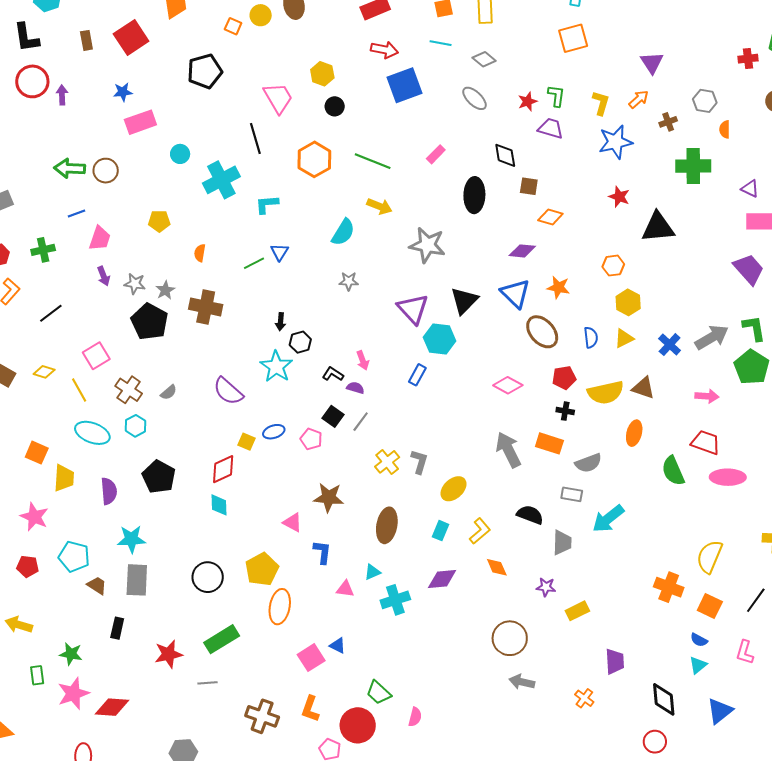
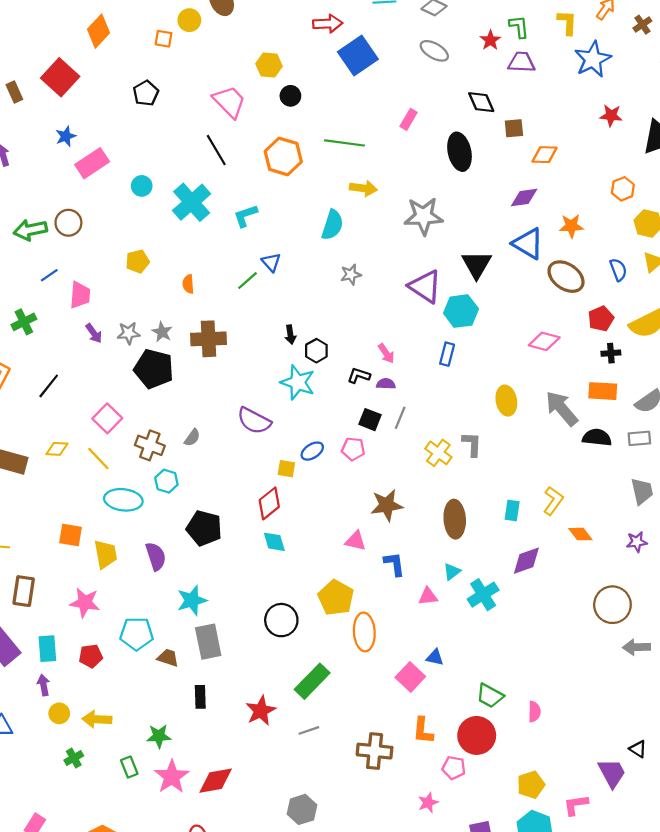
black pentagon: (205, 71) -> (146, 93), size x0.7
yellow ellipse: (454, 489) -> (506, 401), moved, turned -44
black semicircle: (530, 515) -> (597, 437), moved

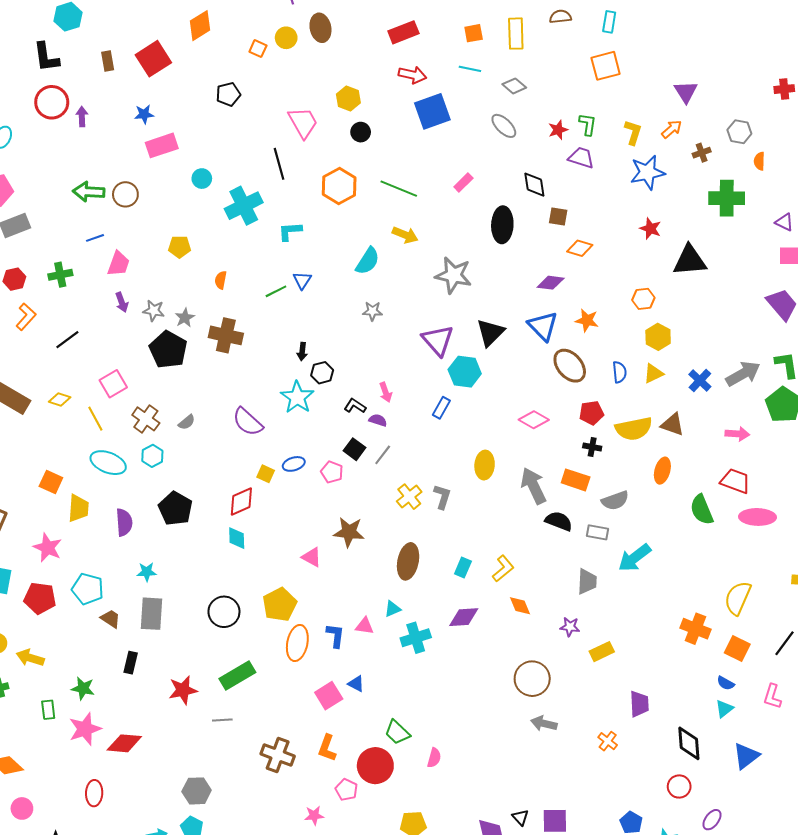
blue L-shape: (394, 564) -> (335, 636), moved
cyan star: (192, 600) -> (147, 572), size x0.7
red pentagon: (91, 656) -> (40, 598), size x1.4

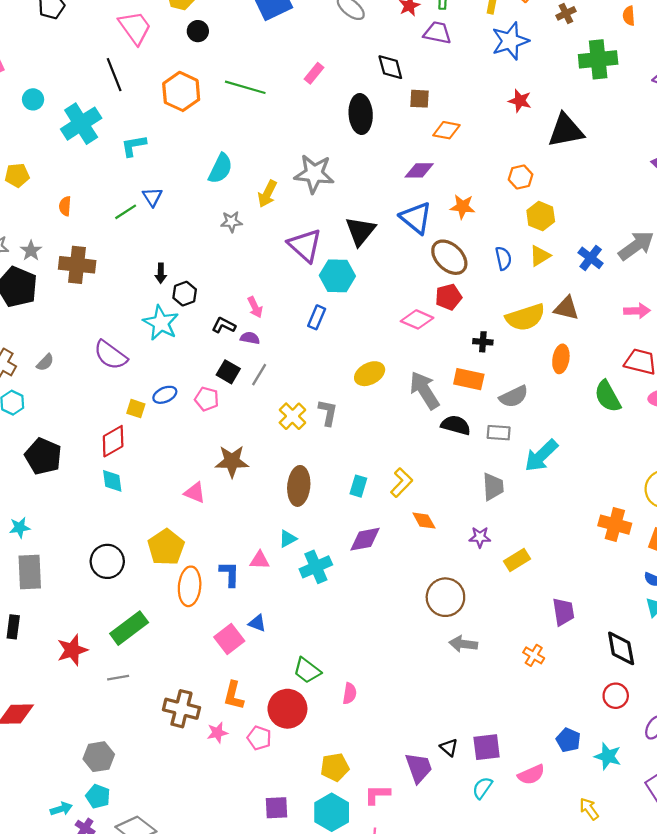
yellow arrow: (405, 235) -> (267, 194), moved, turned 100
red pentagon: (591, 413) -> (448, 297), moved
yellow ellipse: (485, 465) -> (370, 374), turned 64
pink star: (314, 815) -> (217, 733), moved

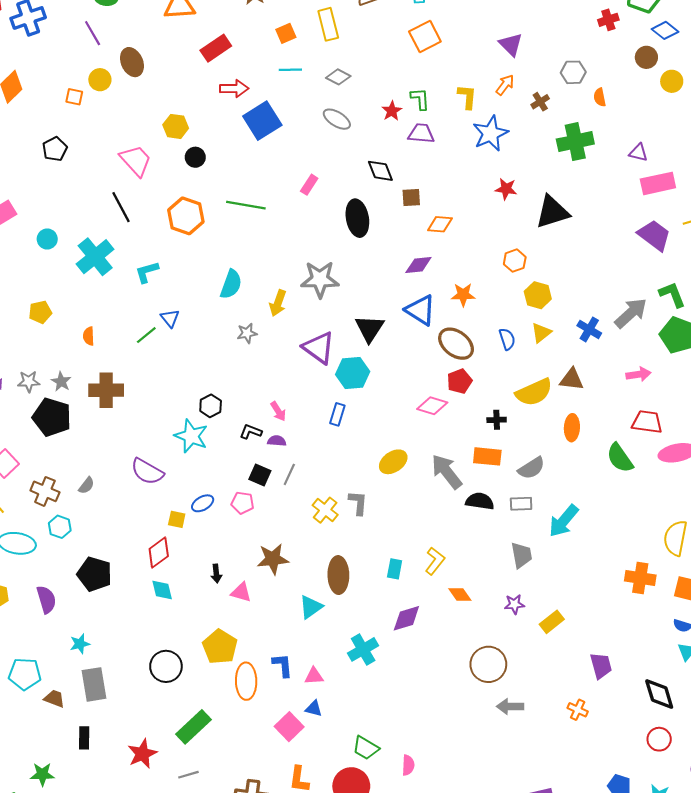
black arrow: (161, 273) -> (216, 574), moved
cyan triangle: (288, 539) -> (311, 607), moved, size x1.4
pink triangle: (260, 560) -> (314, 676), moved

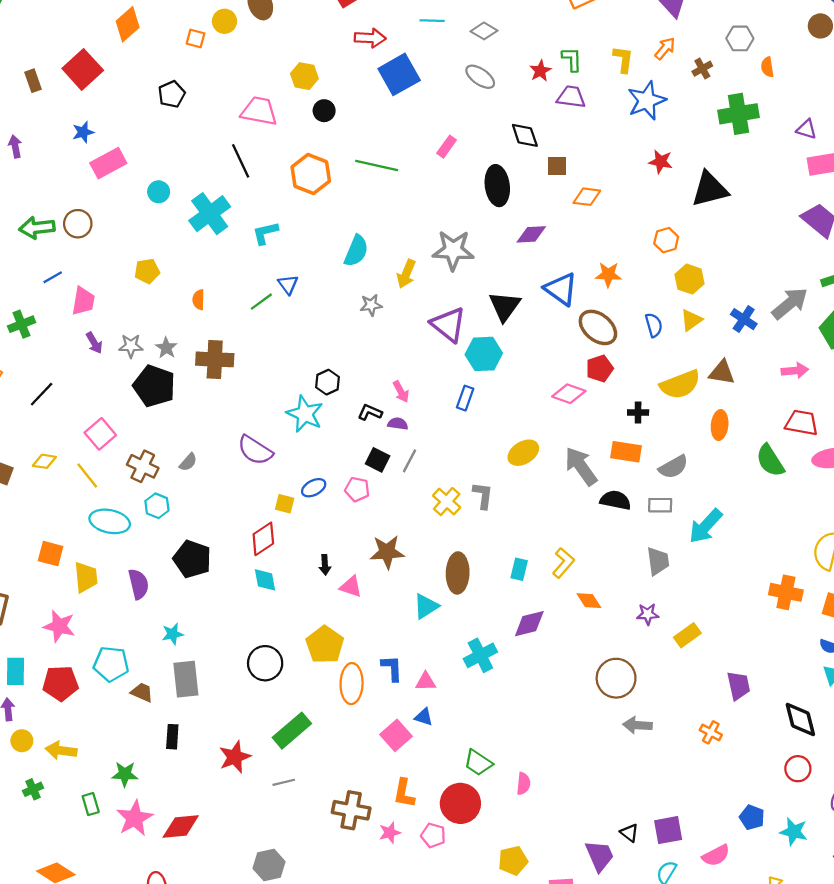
pink trapezoid: (136, 161) -> (259, 111), turned -40
purple diamond: (418, 265) -> (531, 234), moved

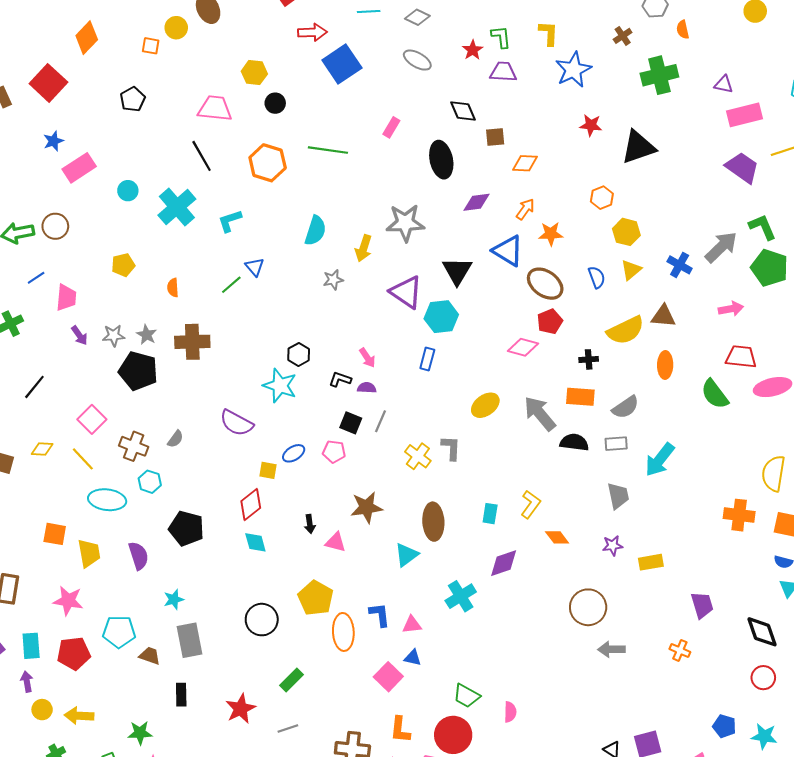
orange arrow: (665, 48) -> (525, 209), moved
yellow rectangle: (687, 635) -> (651, 562), turned 30
green rectangle: (292, 731) -> (292, 680), size x0.7

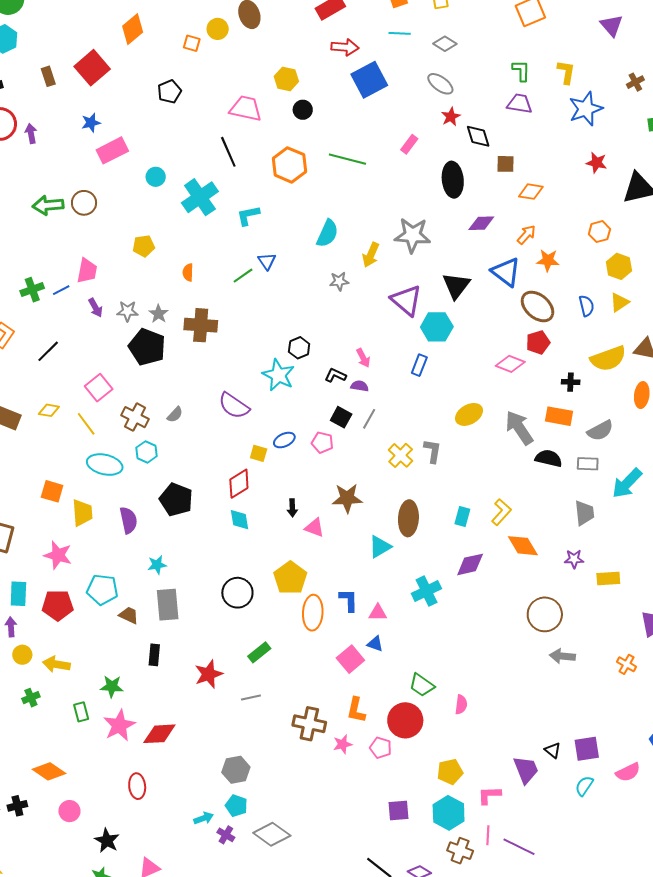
red star: (473, 50) -> (451, 117), moved
blue line: (36, 278) -> (61, 290), moved
orange diamond: (557, 537) -> (523, 546), size x1.4

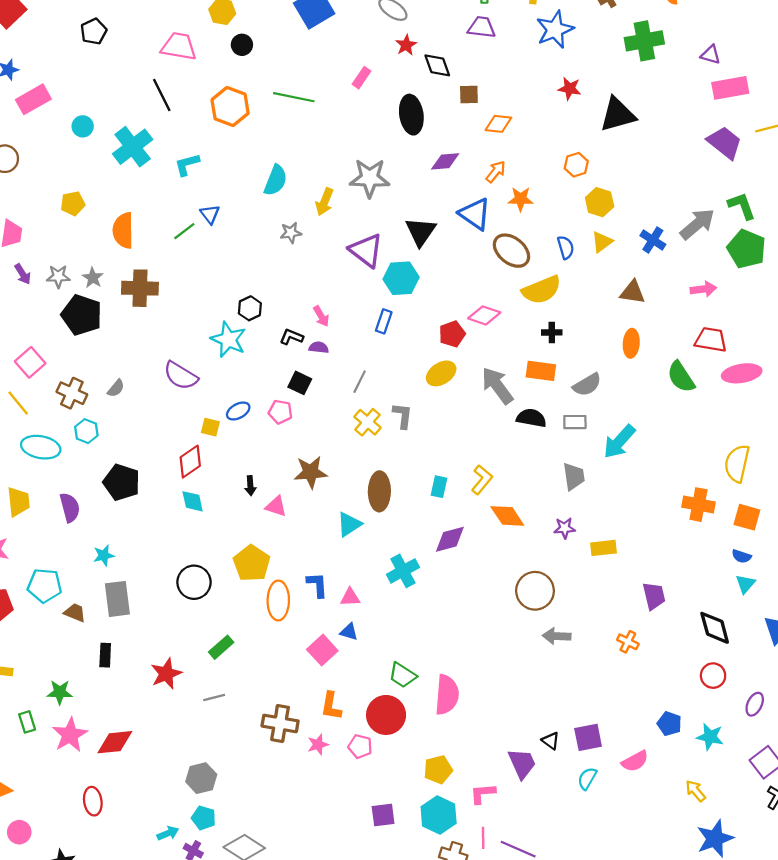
orange semicircle: (188, 272) -> (123, 230), size x1.8
red pentagon: (538, 342) -> (452, 334), moved
yellow semicircle: (608, 358) -> (542, 290), moved
gray line: (369, 419) -> (360, 382), moved
pink semicircle: (461, 705) -> (447, 695), size x1.8

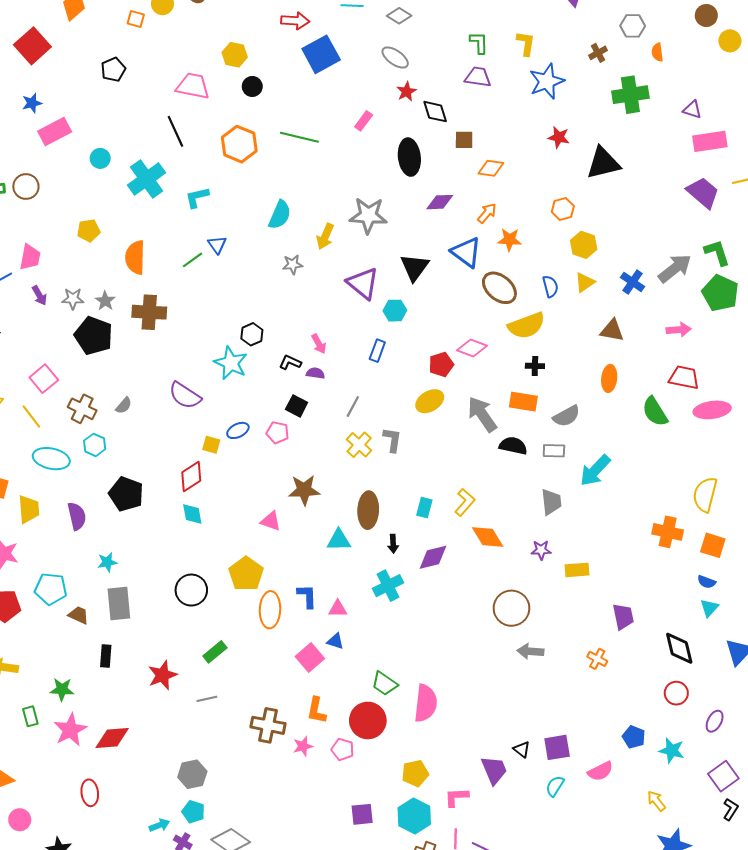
cyan hexagon: (401, 278) -> (395, 311), size x0.7
black arrow: (250, 486) -> (393, 544), moved
cyan triangle: (349, 524) -> (339, 540), turned 30

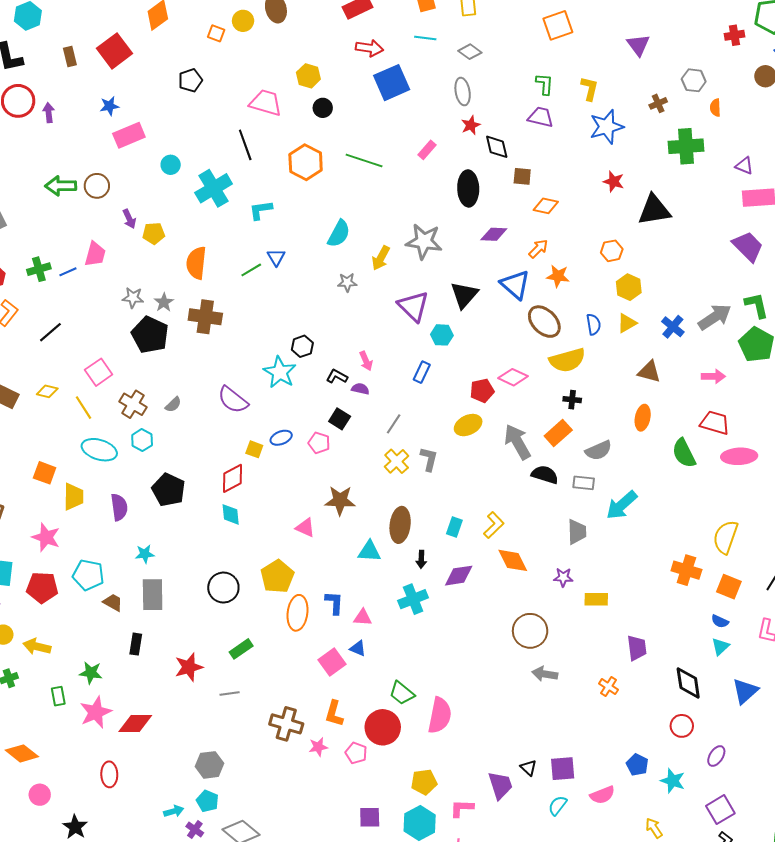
gray ellipse: (395, 57) -> (463, 92), turned 40
purple arrow: (39, 295) -> (129, 219), moved
orange rectangle: (523, 402) -> (558, 433), turned -56

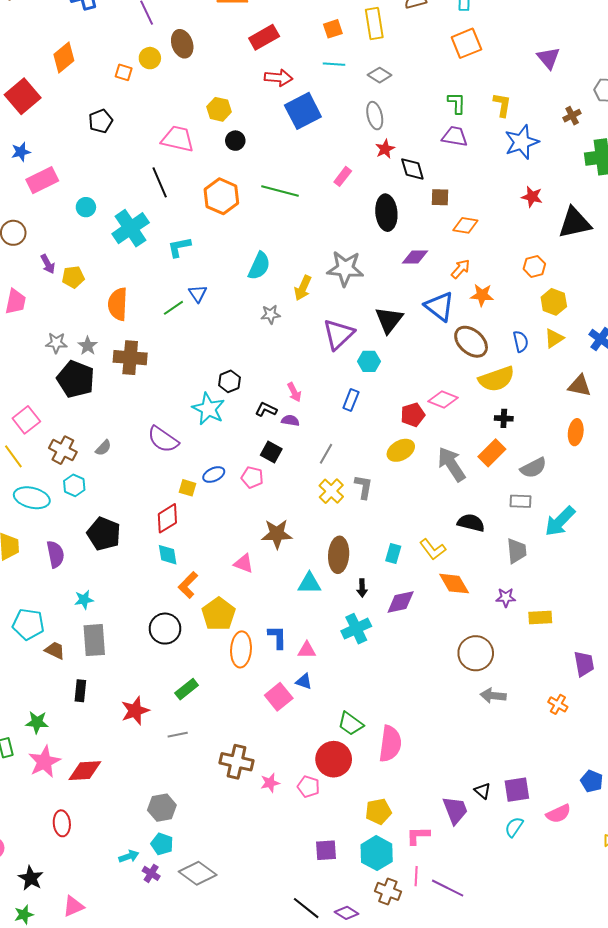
purple triangle: (413, 306) -> (338, 334), turned 36
black semicircle: (545, 475) -> (471, 523), moved
yellow L-shape: (494, 525) -> (433, 549), turned 100
orange L-shape: (334, 714) -> (188, 585), moved, turned 32

